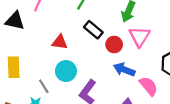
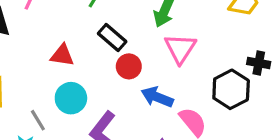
red circle: (114, 44) -> (129, 66), moved

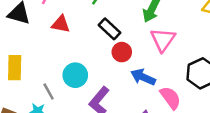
red triangle: (62, 55) -> (61, 24), moved

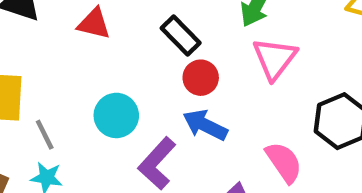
blue arrow: (143, 77) -> (205, 125), moved
gray line: (49, 92) -> (45, 135), moved

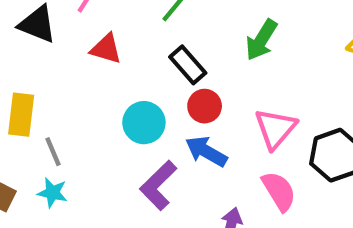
pink triangle: (275, 58) -> (275, 129), moved
cyan circle: (116, 115) -> (144, 123), moved

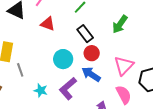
cyan star: (53, 193) -> (41, 90), moved

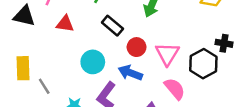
red circle: (92, 53) -> (137, 47), moved

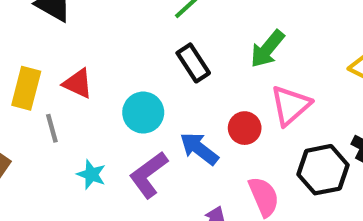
red triangle: (65, 24) -> (78, 83), moved
red circle: (137, 47) -> (245, 128), moved
pink triangle: (167, 54) -> (290, 105), moved

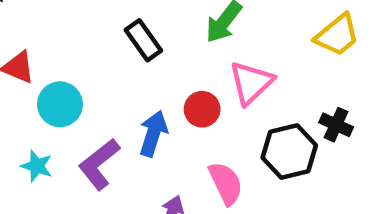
cyan circle: (143, 113) -> (60, 104), moved
blue arrow: (199, 149) -> (153, 133), turned 72

